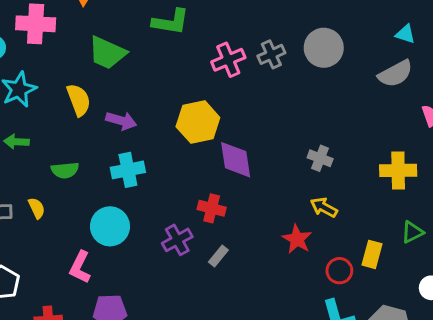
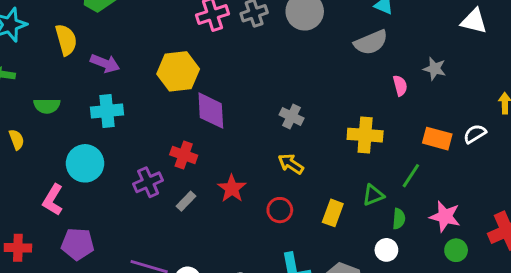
red star: (297, 239) -> (232, 188), moved
red circle: (339, 271) -> (280, 210), moved

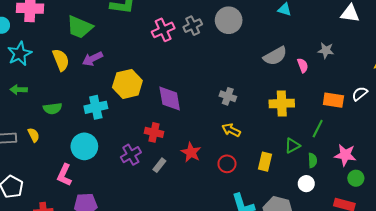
gray semicircle: (371, 42) -> (275, 56), moved
purple arrow: (105, 63) -> (92, 59), moved, turned 138
yellow hexagon: (178, 71) -> (127, 84), moved

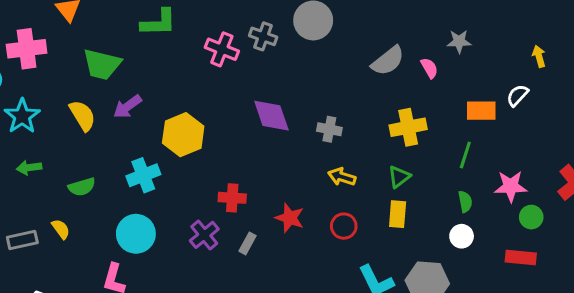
gray cross: (193, 26) -> (263, 36), turned -36
pink cross: (163, 30) -> (222, 49), turned -35
purple diamond: (170, 99) -> (271, 116), moved
green triangle: (292, 146) -> (399, 177), moved

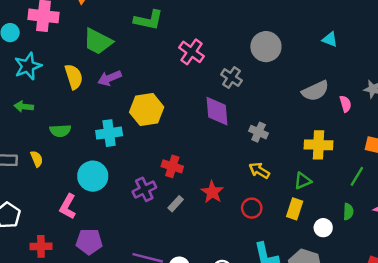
gray cross: (263, 36) -> (231, 78), moved
white circle: (462, 236) -> (323, 228), moved

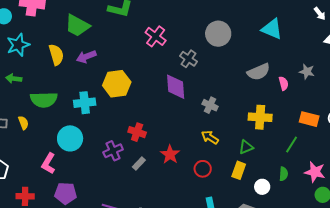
cyan triangle: (330, 39) -> (272, 29), size x1.6
green semicircle: (60, 131) -> (44, 100), size x1.5

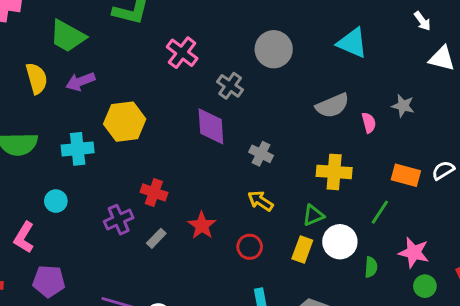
cyan circle: (70, 138) -> (56, 201), size x0.6
green semicircle: (284, 174) -> (371, 267), moved
white circle: (262, 187) -> (340, 242), moved, size x1.5

